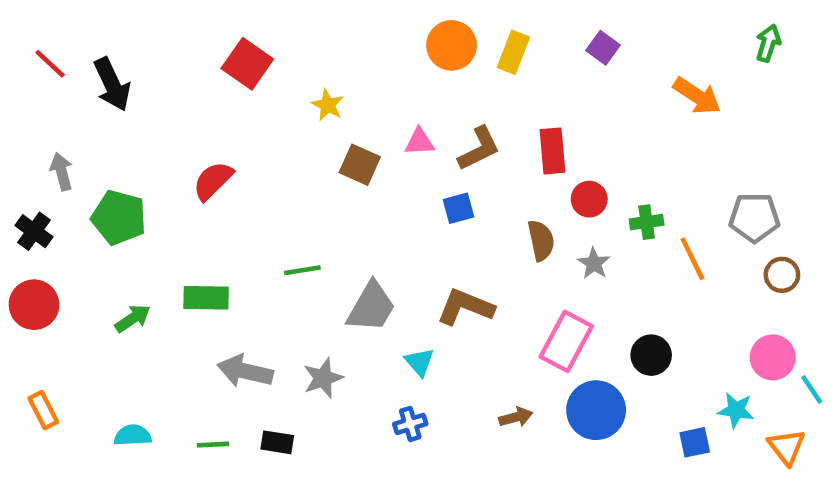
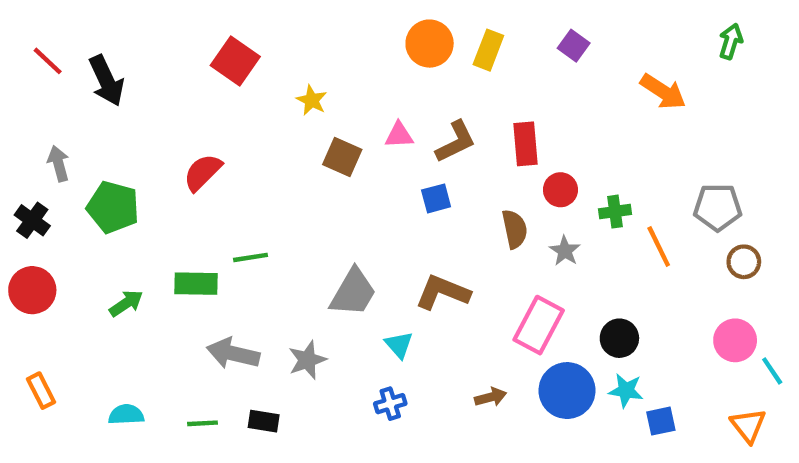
green line: (302, 270) -> (251, 257), moved
cyan star: (736, 410) -> (626, 391), moved

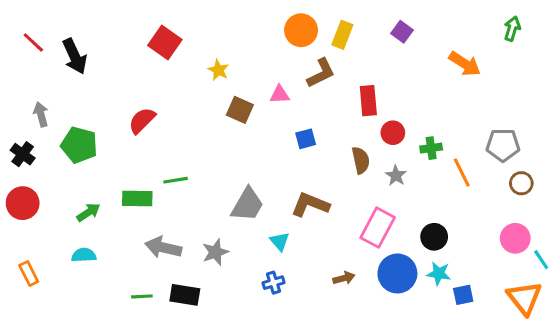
brown L-shape: (456, 142) -> (321, 73), moved
cyan semicircle: (126, 415) -> (84, 255), moved
black rectangle: (264, 421) -> (185, 295), size x1.4
orange triangle: (748, 425) -> (524, 298), size x1.4

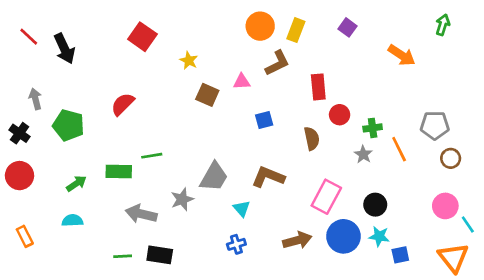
gray star: (396, 176) -> (363, 154), moved
gray star: (215, 252) -> (182, 199), moved
brown arrow: (344, 278) -> (297, 240), size x1.5

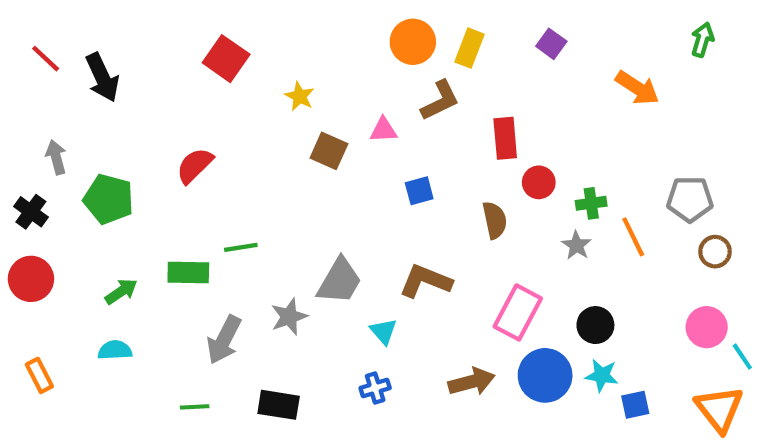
gray arrow: (141, 214) -> (224, 340), turned -76
black rectangle: (160, 255) -> (279, 405), moved

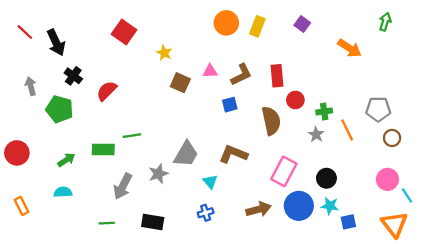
brown L-shape: (440, 101) -> (241, 75), moved
black cross: (31, 212) -> (73, 76), moved
brown semicircle: (495, 220) -> (271, 121), size x1.4

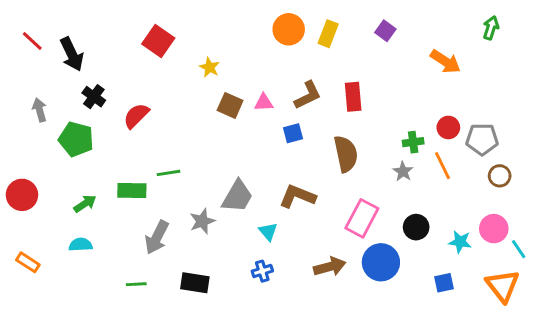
pink triangle: (210, 71) -> (264, 103), moved
red circle: (295, 100) -> (448, 127), moved
orange rectangle: (21, 206) -> (28, 262), turned -30
cyan star: (330, 206) -> (460, 242), moved

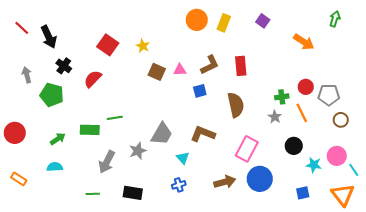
red square: (158, 41) -> (108, 45), moved
black circle: (416, 227) -> (294, 146), moved

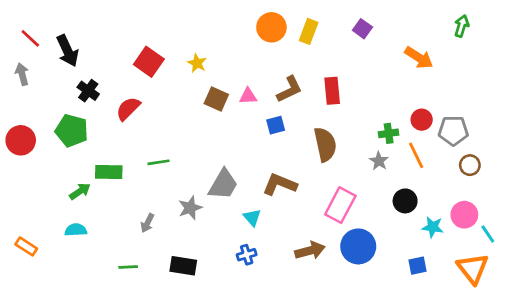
gray arrow: (27, 75) -> (22, 74), moved
green rectangle: (90, 130) -> (109, 172), moved
red circle: (15, 133) -> (21, 140), moved
gray arrow: (107, 162) -> (147, 223), size x0.6

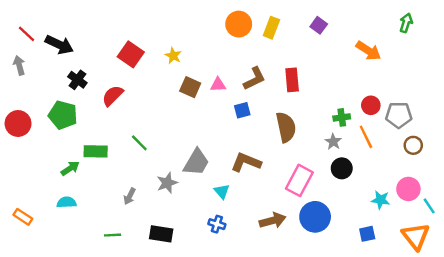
black arrow: (68, 51) -> (59, 45), turned -40
green line: (158, 162) -> (139, 143), turned 54
black circle: (405, 201) -> (342, 168), moved
blue cross: (247, 255) -> (217, 224), turned 35

